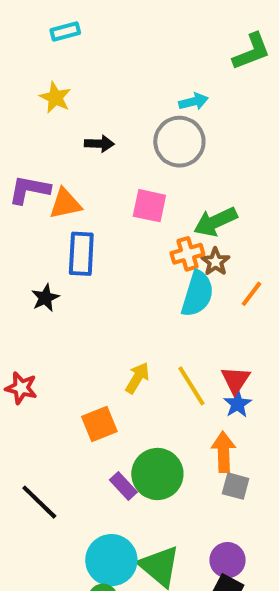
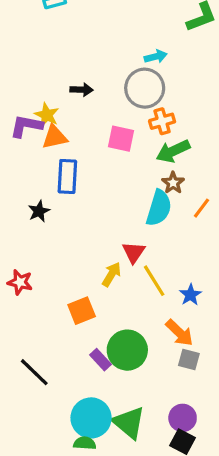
yellow star: (55, 98) -> (47, 115), moved
orange cross: (187, 254) -> (162, 121), moved
red triangle: (236, 380) -> (134, 252), moved
orange arrow: (223, 452) -> (179, 333), turned 136

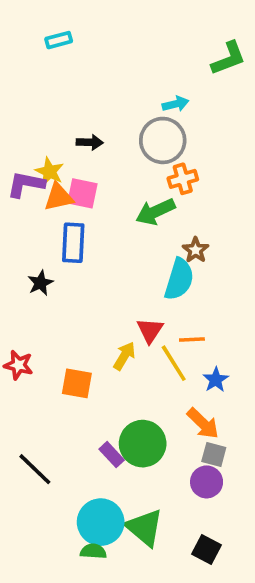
pink square: (121, 139) -> (82, 193), moved
green arrow: (173, 151) -> (155, 212), moved
orange line: (201, 208) -> (192, 340), moved, turned 50
orange square: (82, 311) -> (77, 383), moved, turned 32
purple circle: (183, 418) -> (207, 482), moved

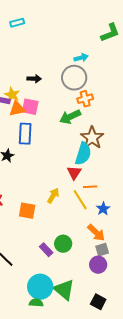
brown star: (196, 250) -> (92, 138), size x1.6
red triangle: (150, 330) -> (74, 173), moved
green circle: (143, 444) -> (63, 244), size x0.7
gray square: (214, 455) -> (102, 250), turned -32

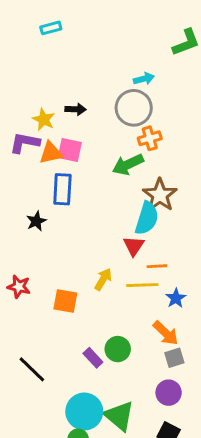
yellow star: (12, 95) -> (44, 119), moved
yellow line: (80, 200) -> (142, 285), turned -60
purple circle: (98, 265) -> (169, 393), moved

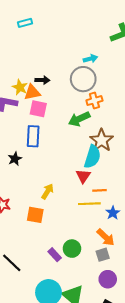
orange triangle: (51, 153) -> (32, 92), moved
yellow arrow: (103, 279) -> (47, 191), moved
gray square: (174, 358) -> (103, 255), moved

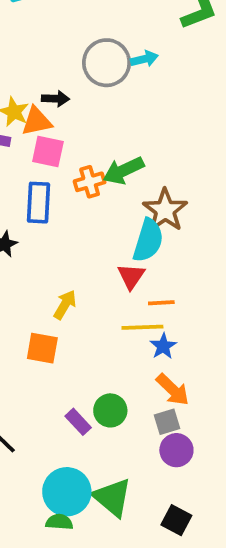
gray circle: (83, 79) -> (107, 63), moved
orange cross: (94, 101) -> (90, 182), moved
blue star: (113, 213) -> (163, 346), moved
purple circle: (108, 279) -> (176, 450), moved

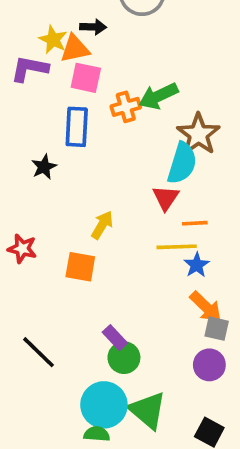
green circle: (110, 410) -> (124, 358), moved
gray square: (167, 422) -> (217, 329), moved, turned 30

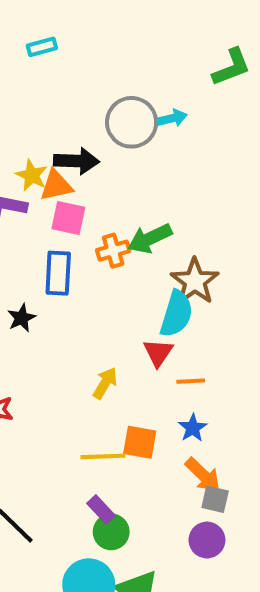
black arrow: (93, 27) -> (77, 161), size x1.5
yellow arrow: (102, 225) -> (105, 383), moved
yellow line: (177, 247) -> (103, 456), moved
orange square: (80, 267) -> (140, 442), moved

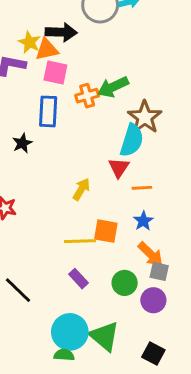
green circle: (111, 532) -> (125, 283), moved

